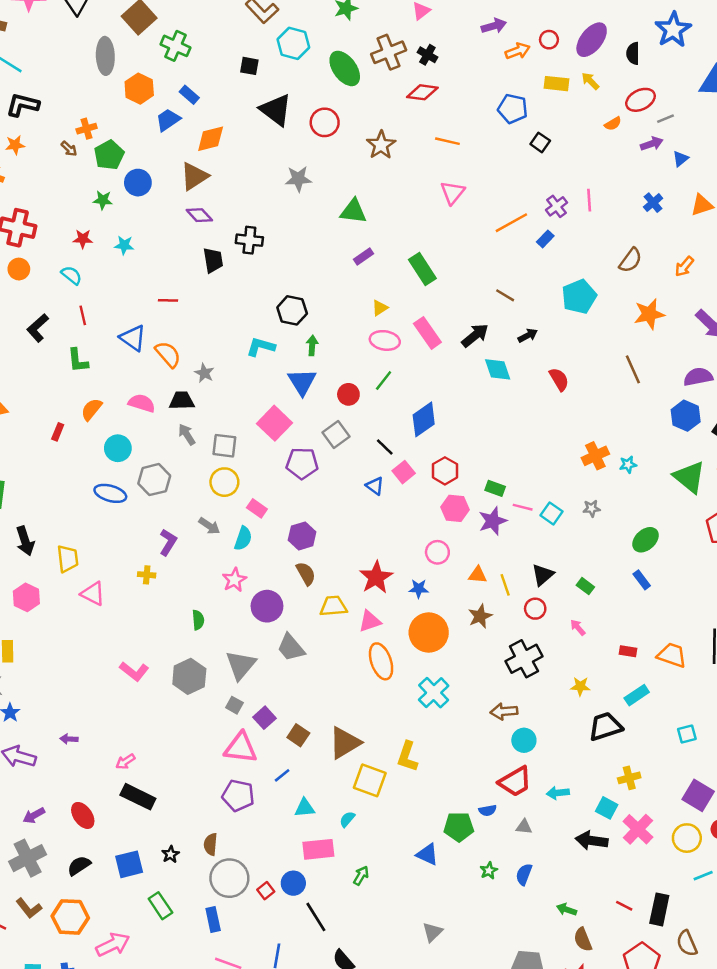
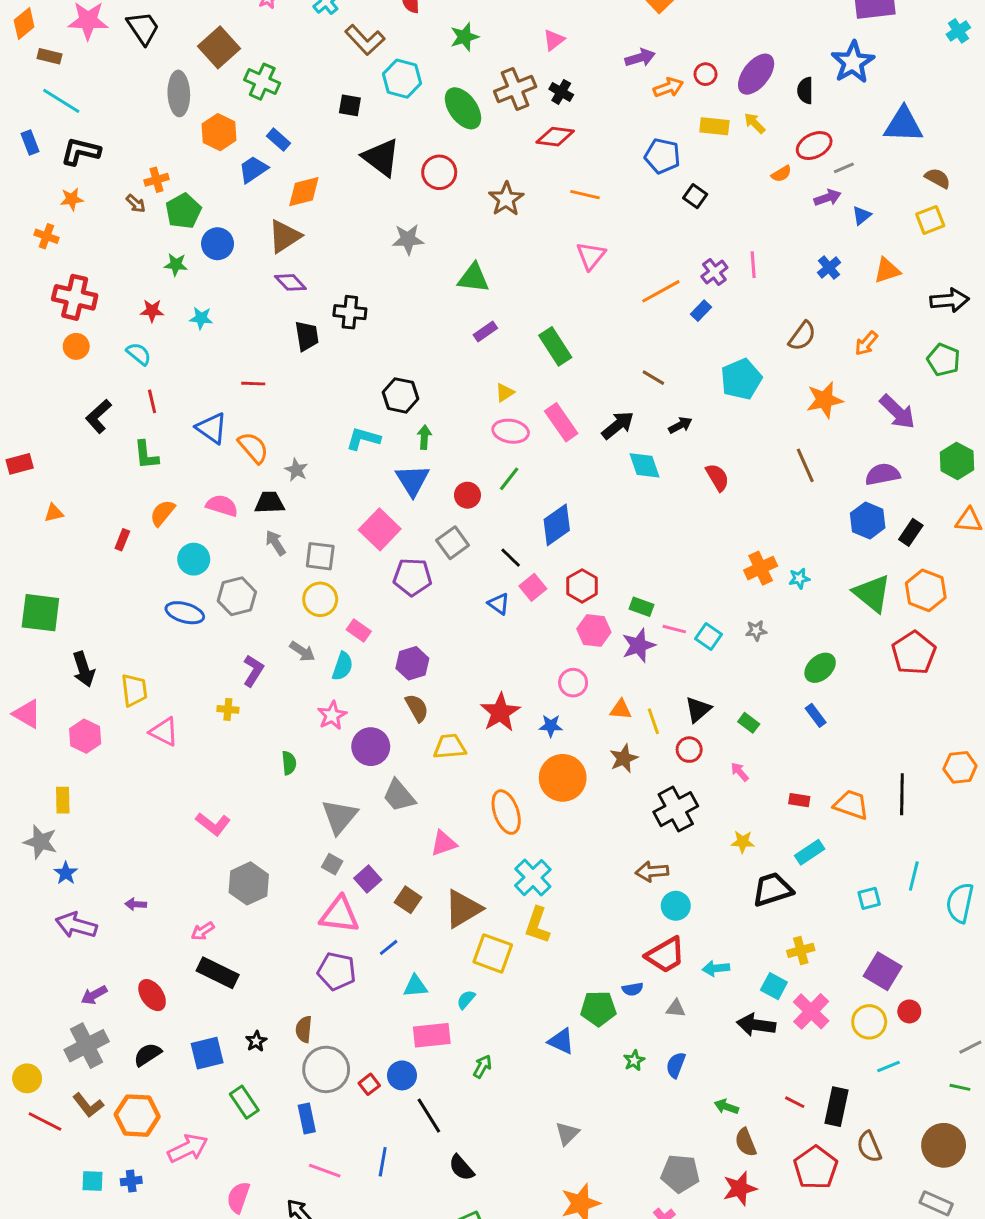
pink triangle: (370, 621) -> (444, 843), moved
gray hexagon: (189, 676) -> (249, 883), moved
cyan cross: (434, 693) -> (533, 878), moved

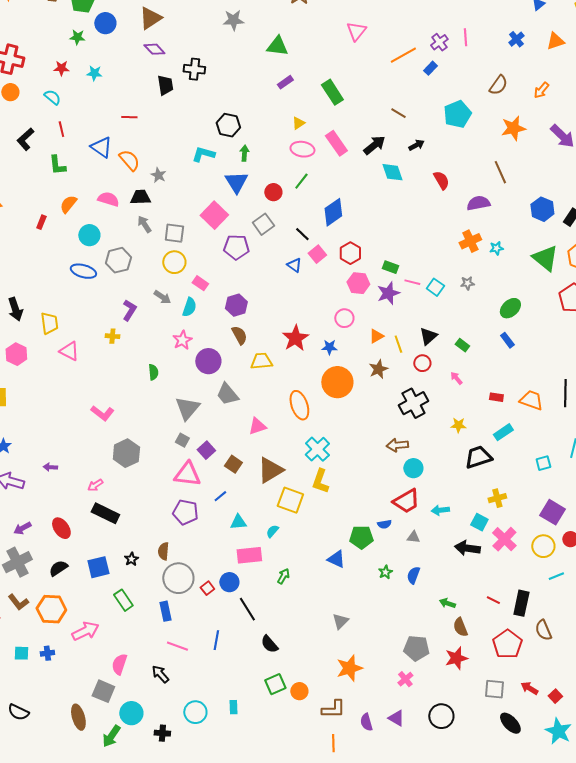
purple semicircle: (883, 474) -> (478, 203), moved
orange triangle: (621, 709) -> (376, 336), turned -35

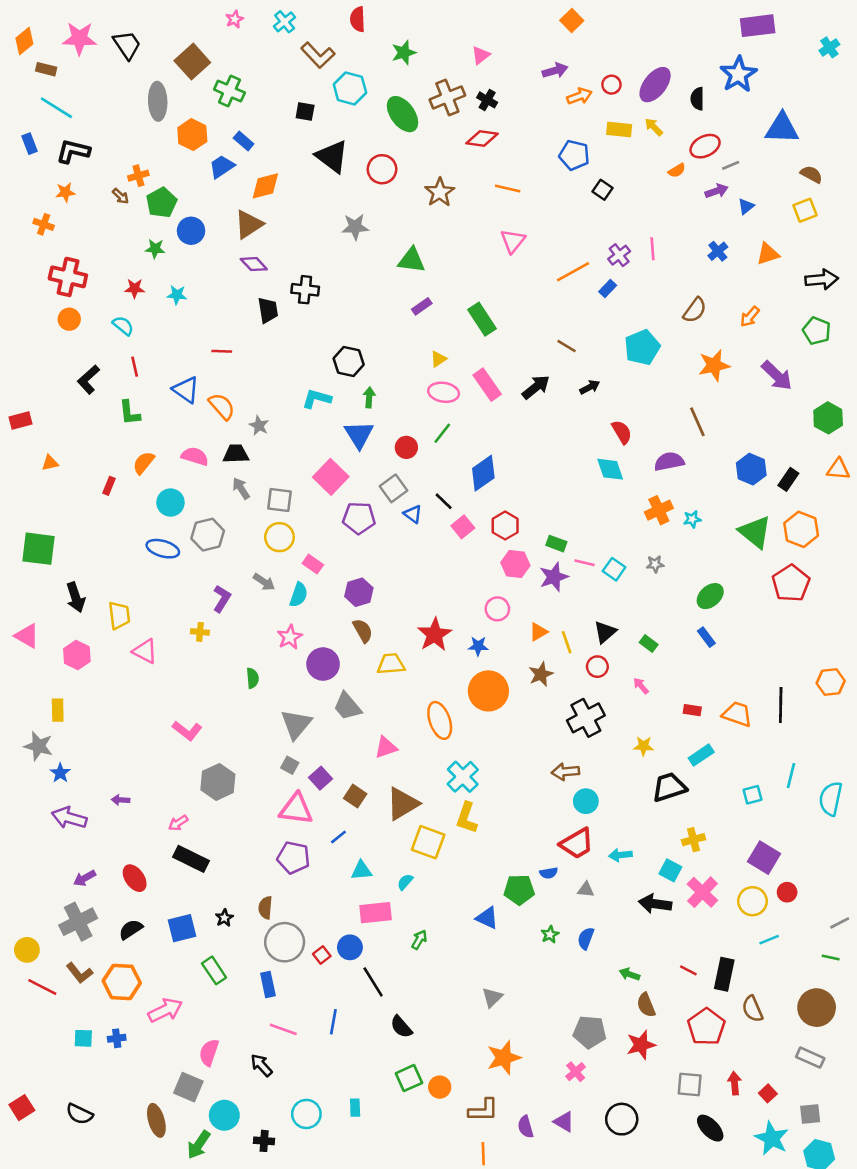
cyan diamond: (392, 172) -> (610, 469), moved
blue triangle: (294, 265) -> (413, 514), moved
red arrow: (529, 688) -> (735, 1083), turned 54

